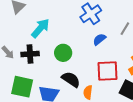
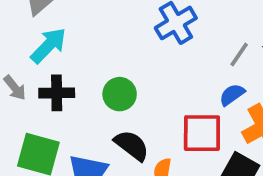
cyan arrow: (40, 28) -> (48, 45), moved
blue semicircle: (99, 39) -> (232, 95), moved

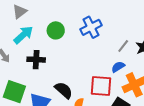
black cross: (57, 93) -> (36, 60), moved
green circle: (120, 94) -> (56, 30), moved

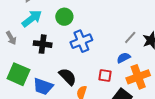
blue cross: (91, 27) -> (81, 41), moved
red square: (101, 86) -> (105, 75), size x0.6

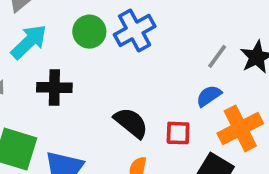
blue cross: (81, 41) -> (135, 30), moved
black semicircle: (68, 77) -> (131, 123), moved

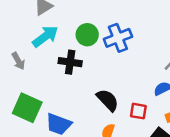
black cross: (54, 88) -> (70, 62), moved

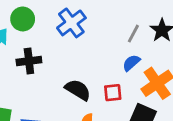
green circle: (87, 35) -> (23, 19), moved

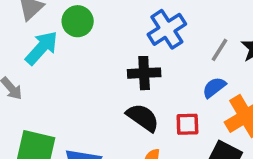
blue cross: (71, 23) -> (167, 29), moved
black cross: (29, 61) -> (144, 73), moved

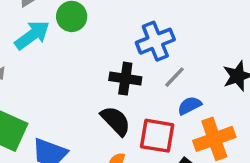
gray line: (219, 50) -> (175, 77), moved
red square: (187, 124) -> (157, 136), size x1.5

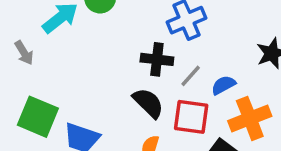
gray line: (175, 77) -> (191, 76), moved

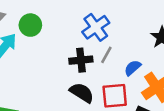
gray line: (191, 76) -> (106, 55), moved

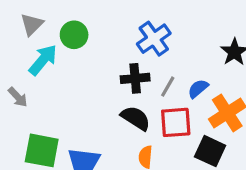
gray line: (106, 55) -> (168, 87), moved

